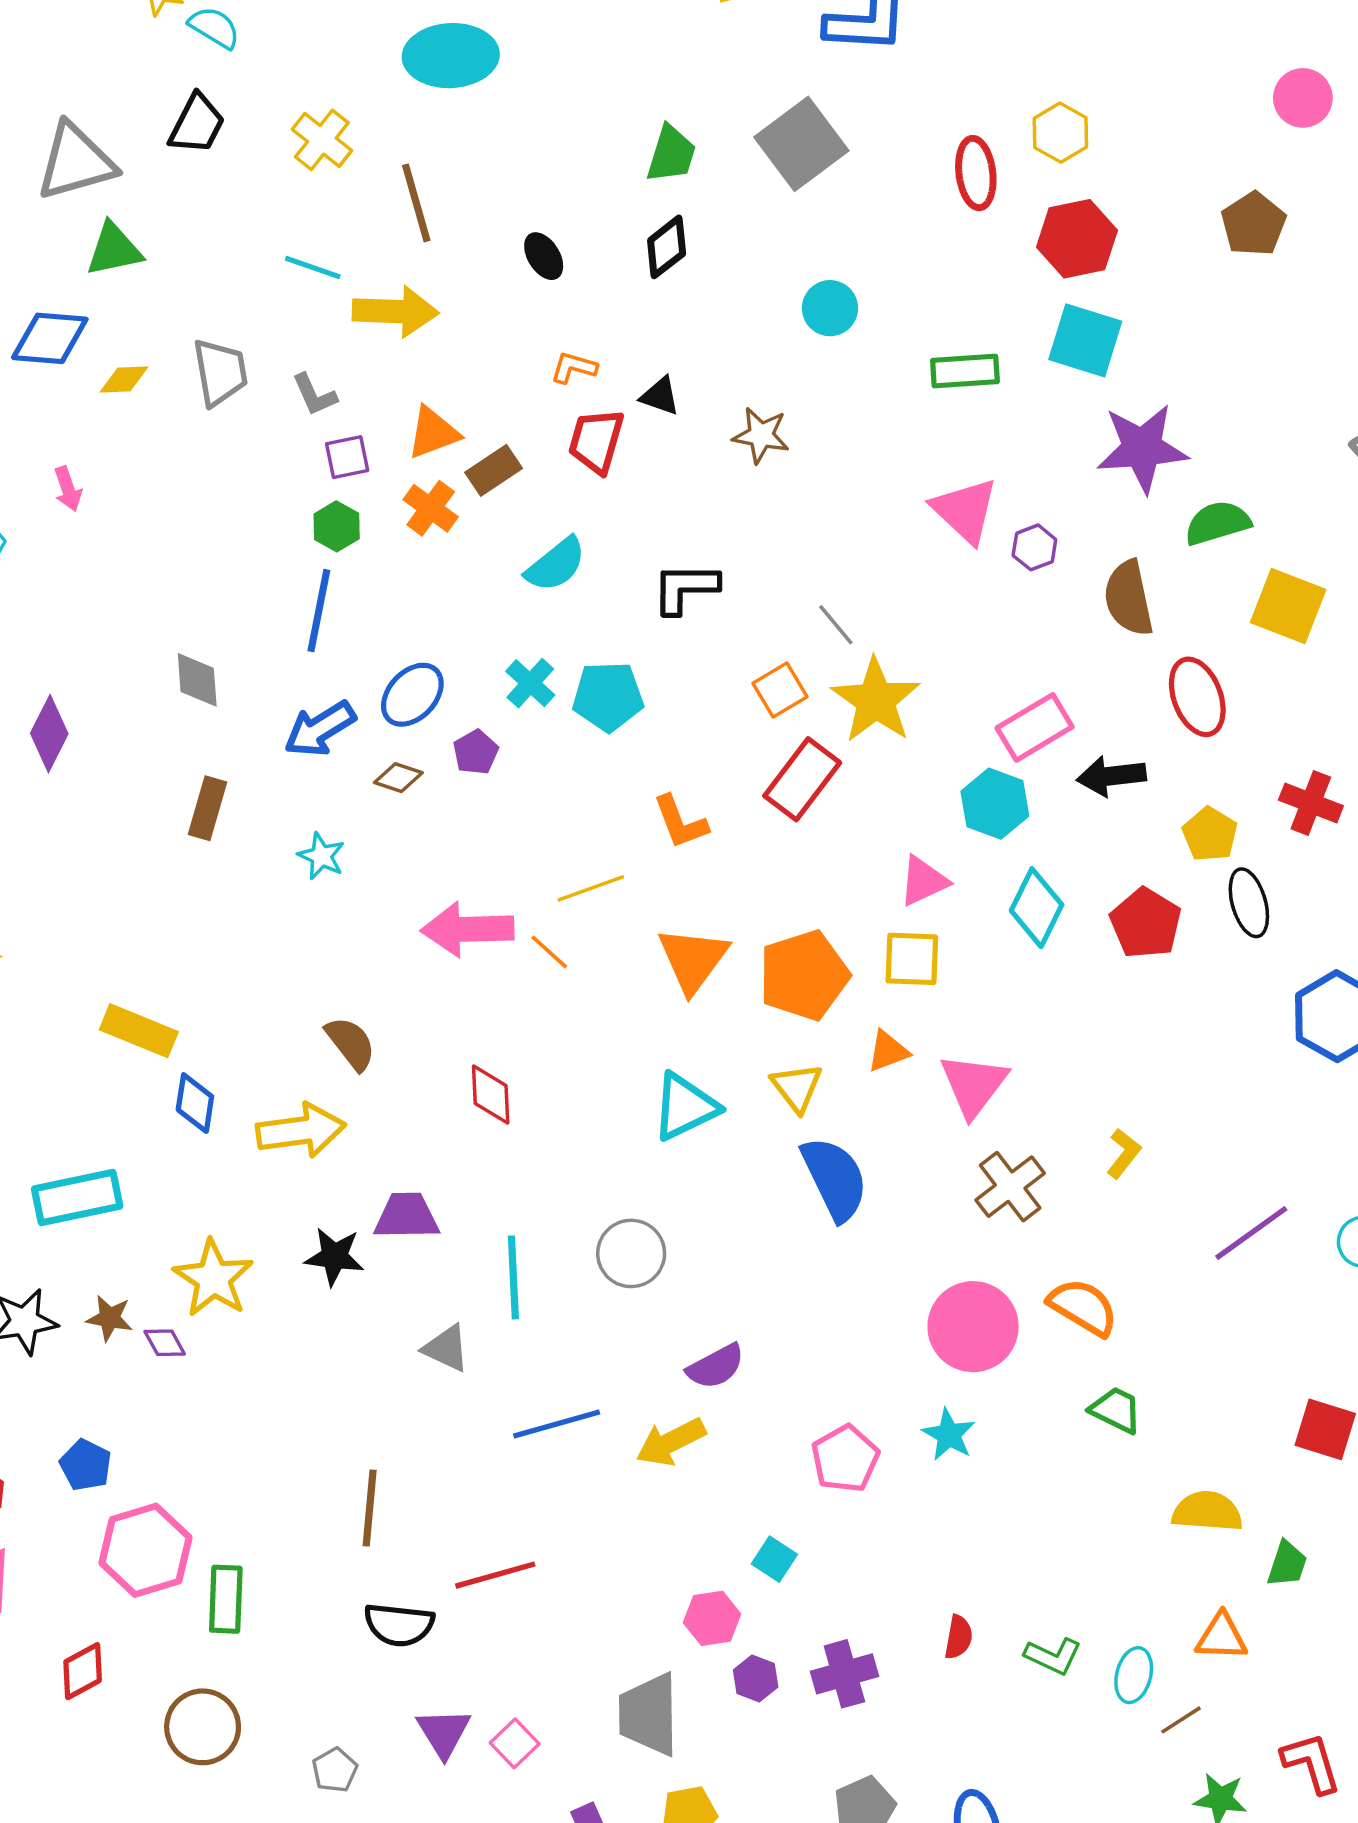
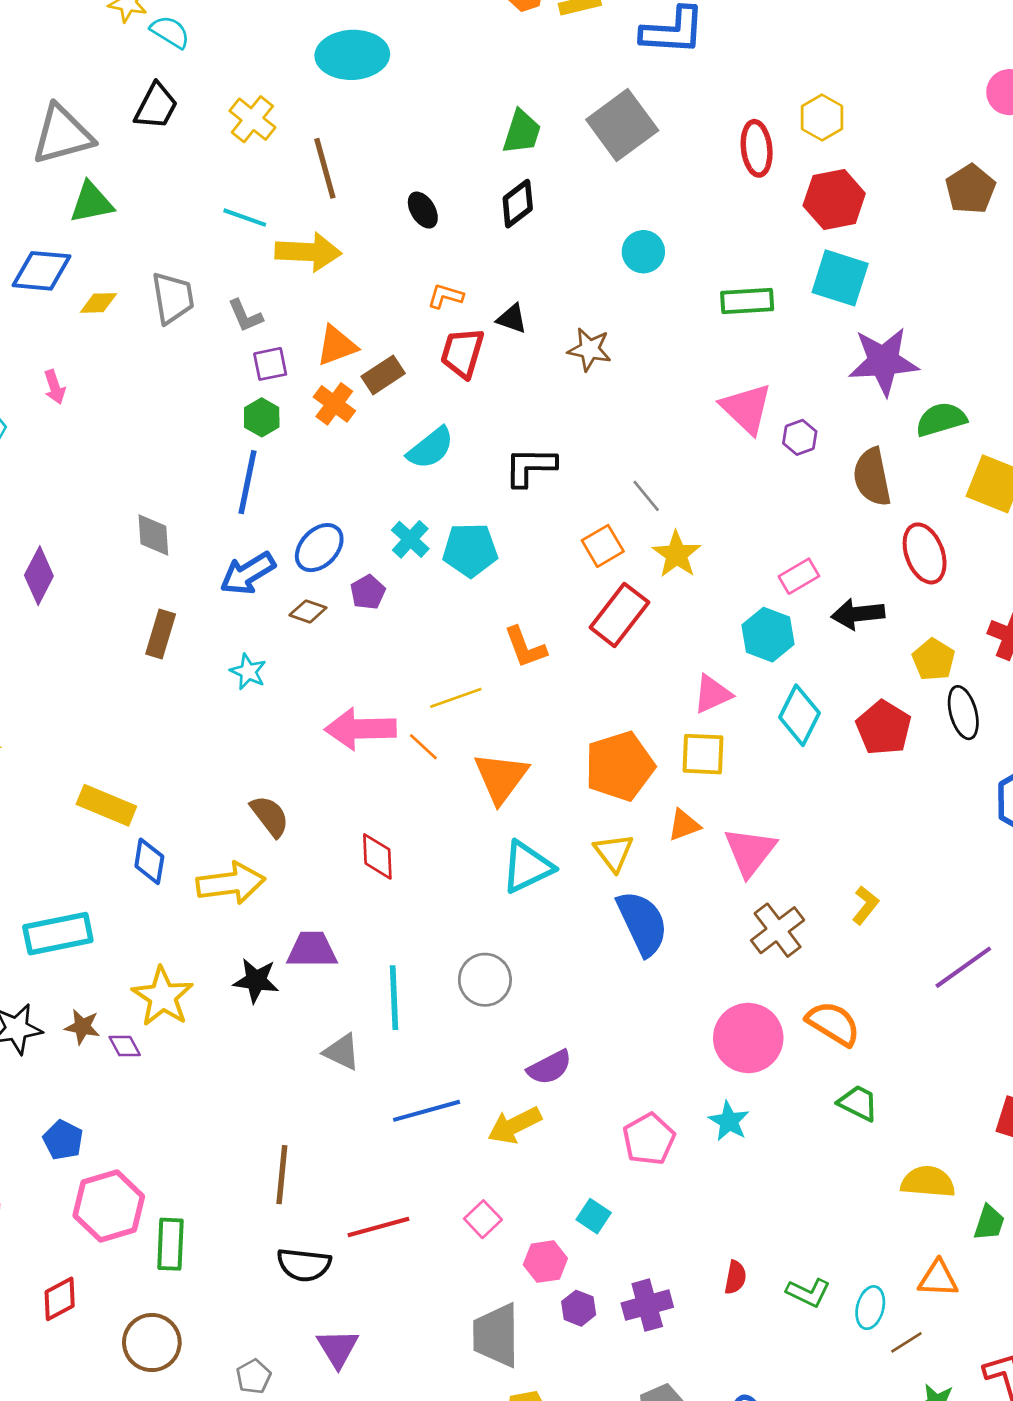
yellow star: (876, 700) -> (677, 554), size x0.7
pink rectangle: (1035, 727) -> (799, 576), size x0.7
orange triangle: (693, 960) -> (501, 778), moved
pink square: (515, 1743) -> (483, 1219), moved

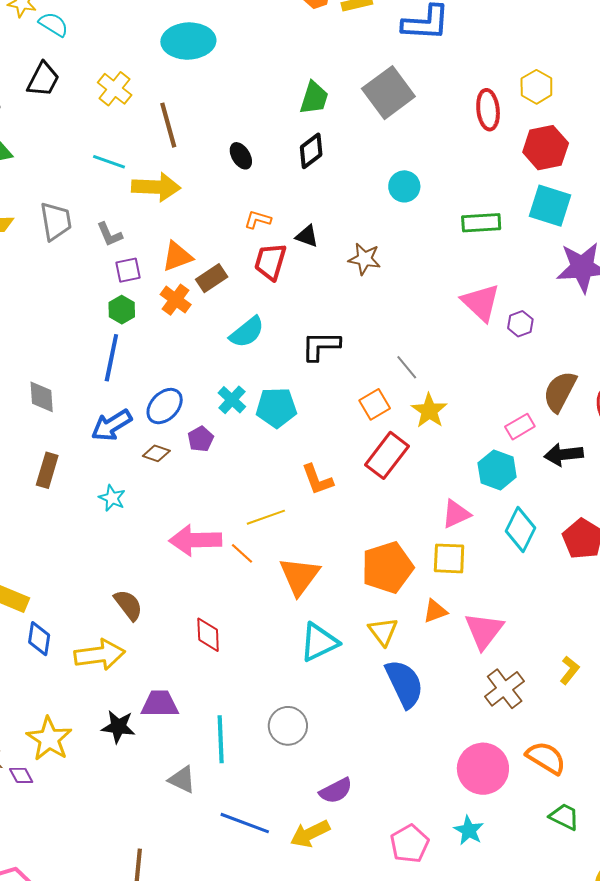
brown semicircle: (872, 477) -> (560, 391), moved, turned 39
blue line: (427, 1111) -> (245, 823), turned 36

